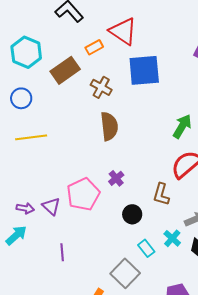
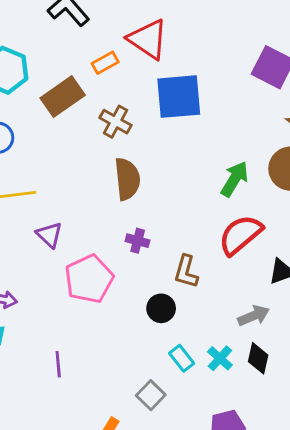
purple cross: (116, 178) -> (138, 241), moved, turned -35
brown L-shape: (161, 194) -> (186, 272), moved
purple triangle: (51, 206) -> (49, 235), moved
cyan cross: (172, 238) -> (220, 358), moved
gray square: (125, 273) -> (151, 395), size x0.7

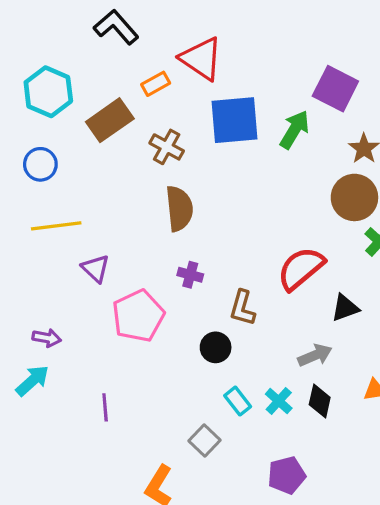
green arrow: (235, 179) -> (294, 130), moved

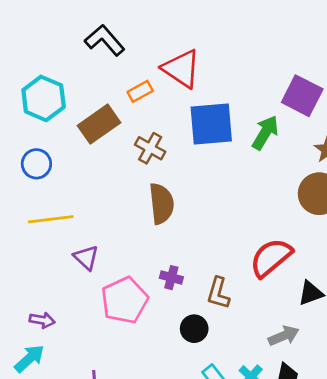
purple cross: (190, 275) -> (171, 278), moved

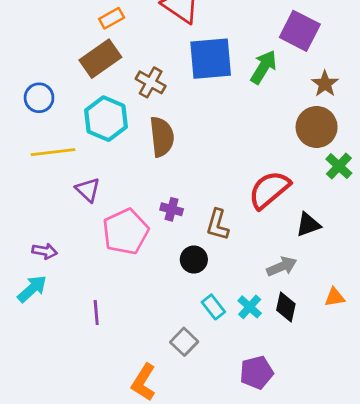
orange rectangle: (140, 91) -> (112, 18), moved
cyan hexagon: (44, 98) -> (106, 119), moved

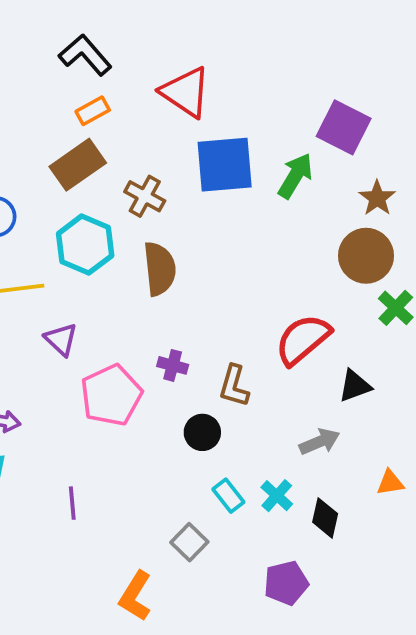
black diamond: (286, 307) -> (325, 518), moved

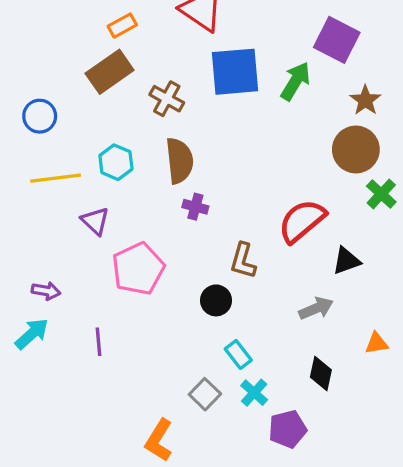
cyan hexagon: (85, 245) -> (116, 162), moved, size x0.7
purple cross: (173, 365) -> (195, 207), moved
cyan cross: (277, 496) -> (254, 393), moved
purple line: (72, 503) -> (98, 342), moved

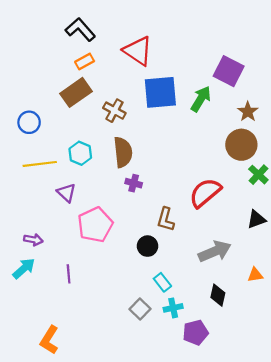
black triangle: (346, 261) -> (256, 219), moved
gray arrow: (316, 308) -> (215, 251), size x1.4
cyan cross: (254, 393) -> (173, 308), turned 36
orange L-shape: (159, 440) -> (49, 340), moved

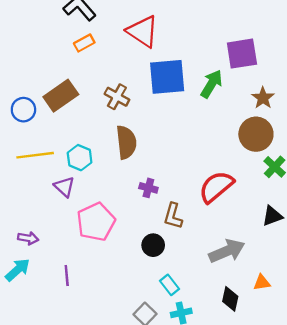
purple square: (229, 71) -> (242, 54), turned -36
brown rectangle: (76, 92) -> (61, 96), moved
cyan hexagon: (80, 153) -> (80, 158), moved
purple cross: (134, 183) -> (148, 188), moved
orange triangle: (255, 275) -> (262, 283), moved

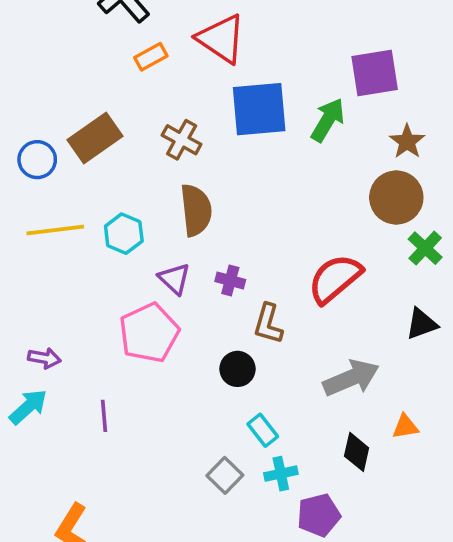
orange rectangle: (84, 43) -> (151, 57), moved
purple triangle: (64, 187) -> (174, 279), moved

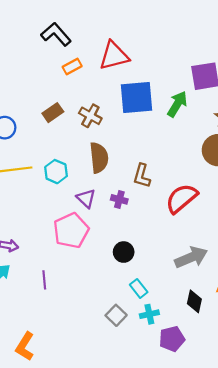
red triangle: (221, 39) -> (114, 56), turned -48
brown rectangle: (95, 138) -> (53, 113), moved, size x0.7
brown L-shape: (268, 324) -> (142, 176), moved

